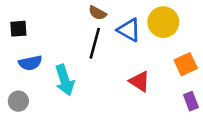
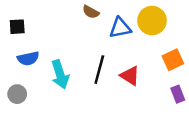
blue triangle: (129, 30) -> (120, 28), turned -40
black line: (95, 43) -> (99, 70), moved

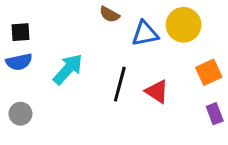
blue semicircle: (28, 59) -> (19, 62), moved
cyan arrow: (60, 74) -> (68, 69), moved, turned -120

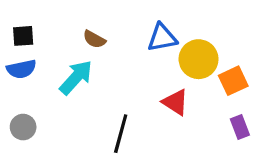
brown semicircle: (109, 14) -> (94, 39), moved
yellow circle: (184, 25) -> (199, 59), moved
black line: (120, 84) -> (121, 134), moved

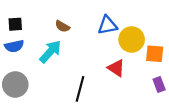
orange square: (233, 81) -> (155, 54), turned 30
gray circle: (23, 127) -> (15, 85), size x1.5

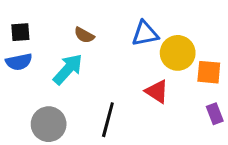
gray circle: (15, 85) -> (49, 124), moved

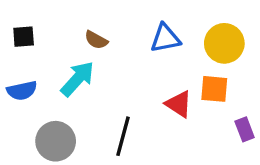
yellow circle: (178, 53) -> (224, 43), moved
blue semicircle: (19, 62) -> (22, 91), moved
orange square: (209, 72) -> (214, 89), moved

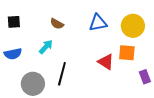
cyan arrow: (78, 79) -> (46, 47), size x0.7
black line: (123, 136) -> (62, 74), moved

